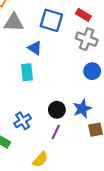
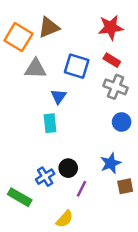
blue triangle: (35, 48) -> (58, 97), turned 32
black circle: (57, 110) -> (68, 168), moved

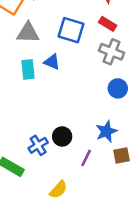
blue triangle: (58, 97) -> (52, 62), turned -42
cyan rectangle: (50, 123) -> (28, 69), moved
purple line: (82, 189) -> (86, 158), moved

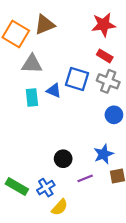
blue square: (71, 30) -> (77, 79), moved
blue cross: (38, 145) -> (46, 188), moved
purple line: (86, 158) -> (85, 178), turned 42

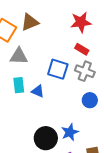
blue triangle: (54, 91) -> (38, 91), moved
blue star: (104, 154) -> (70, 132), moved
black circle: (63, 159) -> (46, 138), size x1.5

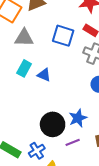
blue square: (58, 69) -> (63, 36), moved
cyan rectangle: (19, 85) -> (24, 68), turned 35

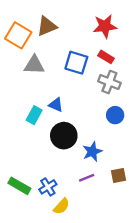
cyan rectangle: (24, 68) -> (34, 115), moved
black circle: (53, 124) -> (64, 136), moved

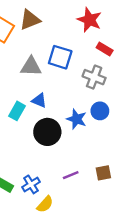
red star: (105, 26) -> (89, 20), turned 30
red rectangle: (106, 57) -> (105, 49), moved
gray triangle: (34, 65) -> (31, 67), moved
blue star: (92, 152) -> (77, 119), moved, turned -30

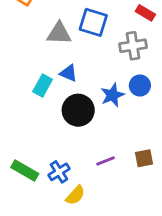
gray cross: (94, 77) -> (133, 46), turned -30
blue star: (77, 119) -> (112, 95), turned 30

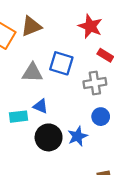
cyan rectangle: (43, 85) -> (18, 117), turned 54
blue star: (112, 95) -> (78, 136), moved

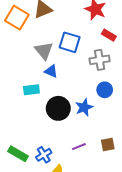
gray triangle: (32, 73) -> (44, 51), turned 48
blue triangle: (40, 106) -> (51, 71), moved

